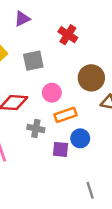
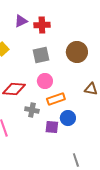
red cross: (68, 35) -> (42, 25), moved, turned -35
gray square: (33, 61) -> (41, 55), moved
brown circle: (91, 78) -> (77, 52), moved

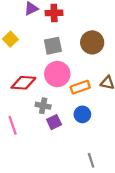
pink circle: (45, 81) -> (57, 74), size x1.5
orange rectangle: (56, 99) -> (80, 87), moved
purple square: (52, 127) -> (54, 122), moved, turned -32

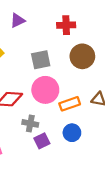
red cross: (54, 13) -> (66, 25), moved

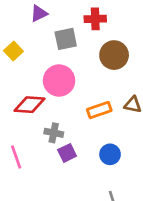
gray square: (41, 60) -> (66, 39), moved
pink circle: (45, 90) -> (59, 81), moved
blue circle: (72, 133) -> (110, 154), moved

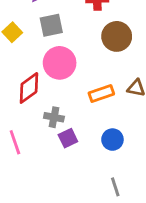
gray square: (66, 39) -> (51, 25), moved
red diamond: (30, 105) -> (29, 88), turned -40

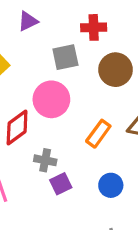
gray square: (51, 25) -> (65, 57), moved
orange rectangle: (101, 94) -> (98, 134), turned -35

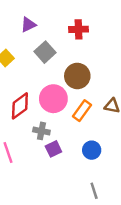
gray square: (65, 57) -> (45, 52), moved, turned -30
brown circle: (116, 70) -> (77, 76), moved
pink circle: (51, 99) -> (53, 99), moved

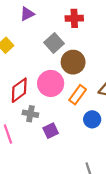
gray square: (45, 52) -> (54, 43), moved
gray cross: (41, 131) -> (30, 114), moved
blue circle: (92, 150) -> (92, 119), moved

